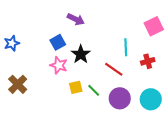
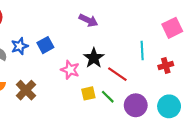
blue square: (58, 42) -> (45, 45), moved
red line: (114, 69) -> (117, 74), moved

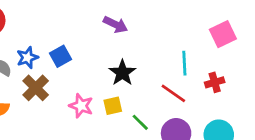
pink star: (70, 70) -> (81, 106), moved
red line: (117, 74) -> (173, 93), moved
brown cross: (26, 90) -> (36, 88), moved
yellow square: (88, 93) -> (113, 106), moved

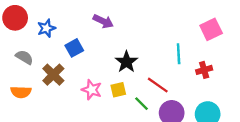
purple arrow: (115, 25) -> (103, 21), moved
blue star: (27, 58) -> (46, 28), moved
red line: (173, 93) -> (158, 85), moved

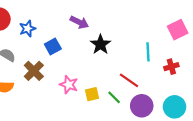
black star: (126, 62) -> (100, 44), moved
yellow square: (118, 90) -> (92, 94), moved

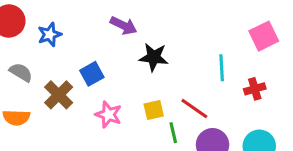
black star: (100, 44) -> (154, 57), turned -30
blue square: (53, 47) -> (92, 74), moved
yellow square: (92, 94) -> (154, 110), moved
green line: (114, 97) -> (173, 133), turned 32

